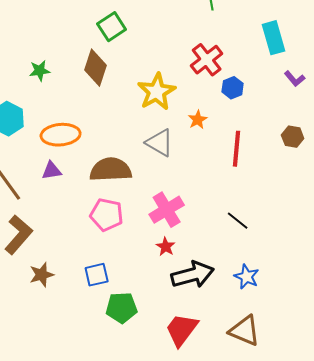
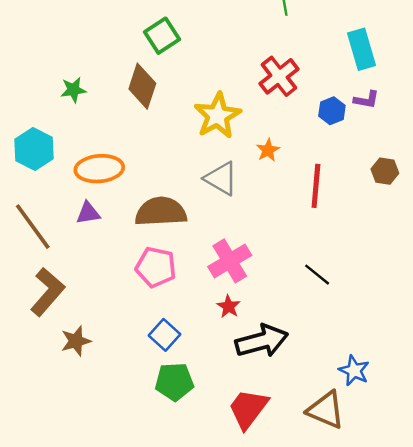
purple L-shape: (295, 79) -> (366, 100), moved, turned -40
blue hexagon: (233, 88) -> (332, 111), moved
blue square: (97, 275) -> (164, 335), moved, turned -35
blue star: (247, 277) -> (354, 371), moved

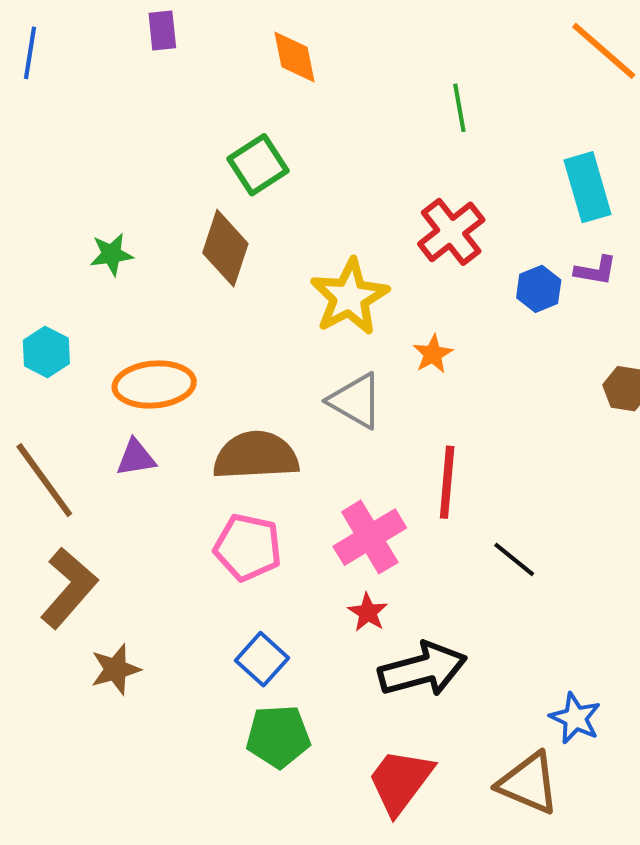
cyan hexagon: (34, 149) -> (46, 352), size x0.7
red line: (316, 186) -> (447, 482), moved

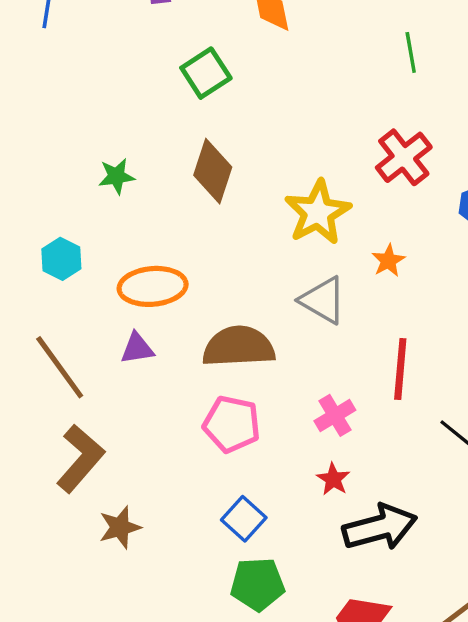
green square: (258, 165) -> (206, 73), moved
pink cross: (370, 537) -> (335, 415), size x0.7

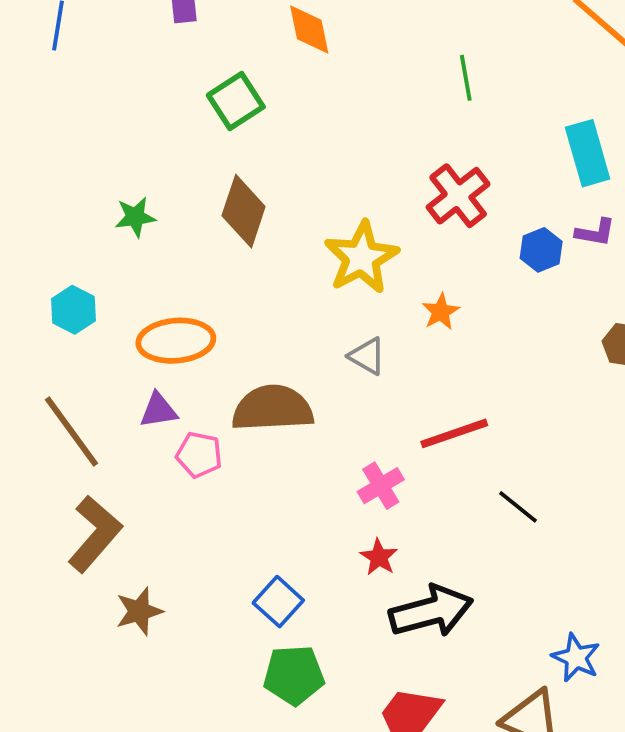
gray triangle: (323, 300) -> (367, 356), size x0.7
red line: (400, 369) -> (454, 433), turned 66
pink pentagon: (232, 424) -> (199, 455), moved, size x0.7

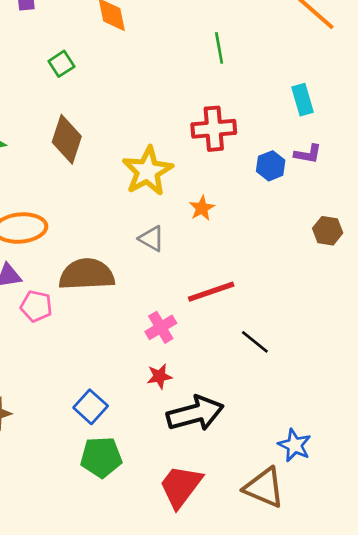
green square: (236, 101) -> (61, 64), size x0.7
cyan rectangle: (588, 153) -> (303, 100), size x0.7
red cross: (458, 196) -> (214, 129), turned 33
red star: (379, 557) -> (159, 376), turned 30

